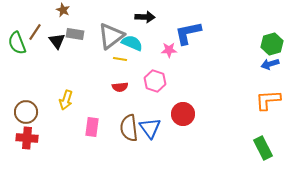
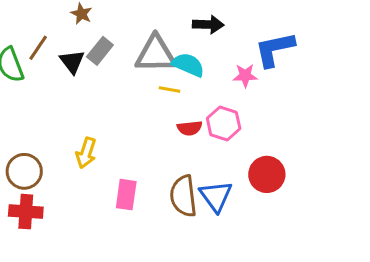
gray rectangle: (75, 34) -> (100, 51), turned -60
gray triangle: (111, 36) -> (156, 54), turned 36
red semicircle: (120, 87) -> (190, 128), moved

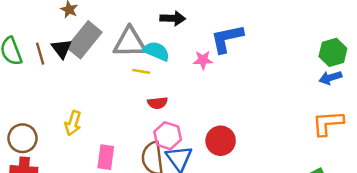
brown line: (38, 48) -> (40, 54), moved, turned -50
gray rectangle: (100, 51) -> (84, 40), size x1.6
pink hexagon: (224, 123) -> (168, 136), moved

